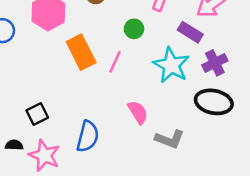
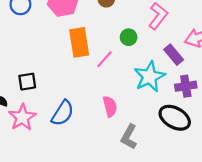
gray L-shape: (170, 139) -> (129, 137), turned 80

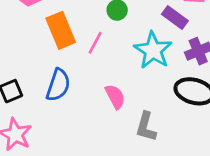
blue semicircle: (63, 113) -> (58, 85), moved

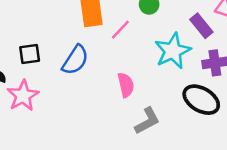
gray L-shape: (146, 127) -> (147, 121), turned -148

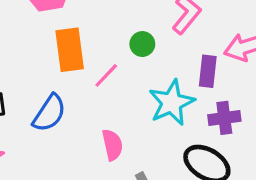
purple rectangle: (201, 26) -> (208, 71), turned 45

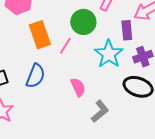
green circle: (142, 44) -> (83, 22), size x1.6

